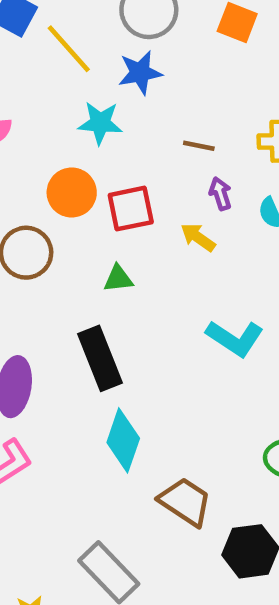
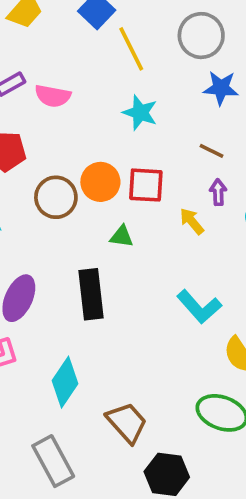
blue star: (140, 73) -> (221, 88), moved
orange circle: (72, 193) -> (100, 182), moved
cyan diamond: (123, 440) -> (65, 382), moved

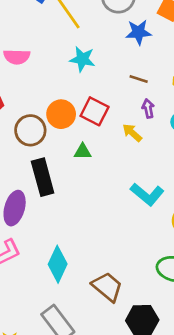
red square: (146, 185) -> (95, 111), turned 32
black rectangle: (91, 294) -> (43, 177), moved

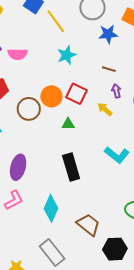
cyan star: (82, 59) -> (67, 55), turned -30
black rectangle: (43, 177) -> (71, 167), moved

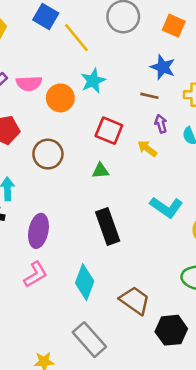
blue star: (108, 34) -> (163, 67), moved, turned 30
orange circle: (51, 96) -> (60, 98), moved

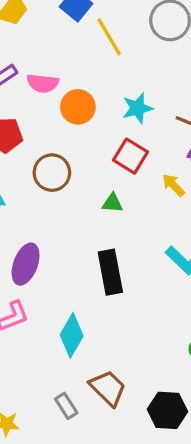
cyan star: (93, 81) -> (137, 108), moved
brown trapezoid: (135, 300) -> (108, 388), moved
gray rectangle: (89, 340) -> (66, 406), size x0.6

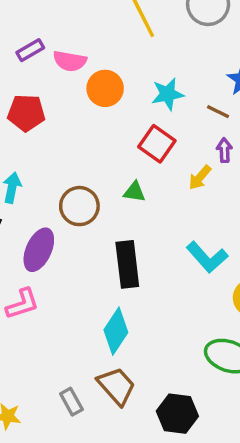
brown circle: (52, 173) -> (79, 206), moved
yellow arrow: (173, 185) -> (200, 177), turned -100
cyan diamond: (72, 335) -> (116, 331), moved

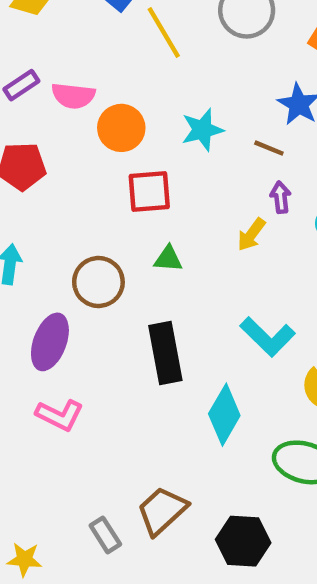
red square: (157, 144) -> (149, 192), moved, turned -36
pink L-shape: (22, 304) -> (60, 415), moved, turned 48
cyan diamond: (116, 331) -> (224, 415), moved
brown trapezoid: (116, 386) -> (162, 511), turned -87

